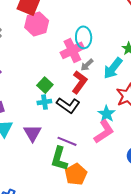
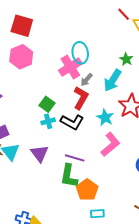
pink hexagon: (37, 24) -> (21, 57), moved
cyan star: (107, 114) -> (105, 118), moved

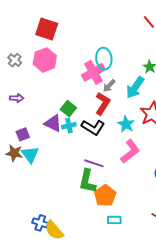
purple triangle: (40, 153) -> (53, 123), moved, turned -30

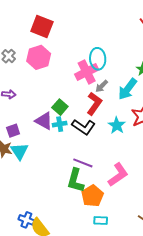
pink L-shape: (130, 151) -> (118, 175), moved

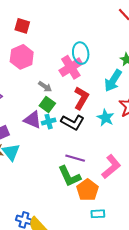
red square: (42, 26) -> (22, 26), size x0.7
gray arrow: (102, 86) -> (45, 87), moved, turned -96
green L-shape: (75, 180) -> (69, 176), turned -35

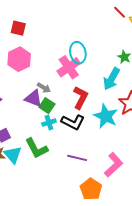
cyan star: (106, 118) -> (106, 116), size x1.4
purple triangle: (33, 120) -> (33, 98), moved
green L-shape: (69, 176) -> (36, 148), moved

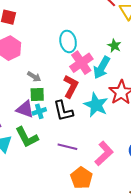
pink cross: (69, 67) -> (81, 63), moved
purple triangle: (33, 98) -> (25, 109), moved
green square: (47, 106) -> (37, 94), turned -35
black L-shape: (73, 122) -> (63, 111), turned 50

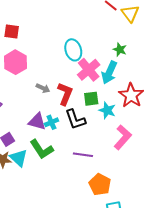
red L-shape: (71, 86) -> (65, 94), moved
green square: (37, 94) -> (91, 99), moved
cyan star: (96, 105) -> (107, 110), size x0.7
pink L-shape: (104, 154) -> (123, 137), moved

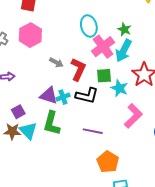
green star: (120, 50) -> (124, 29), moved
black L-shape: (75, 119) -> (87, 96), turned -60
green L-shape: (42, 149) -> (52, 123), turned 45

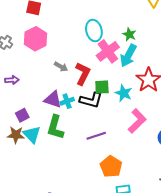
green square: (104, 76) -> (102, 87), moved
purple line: (93, 131) -> (96, 136), turned -30

